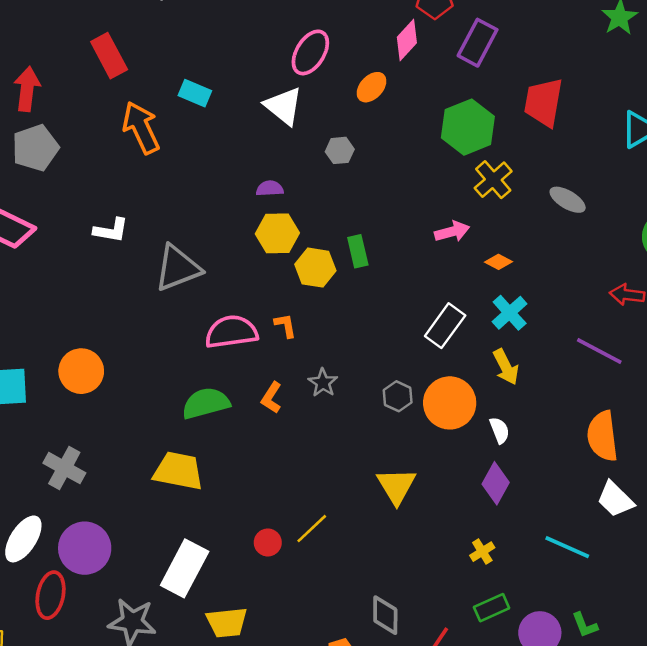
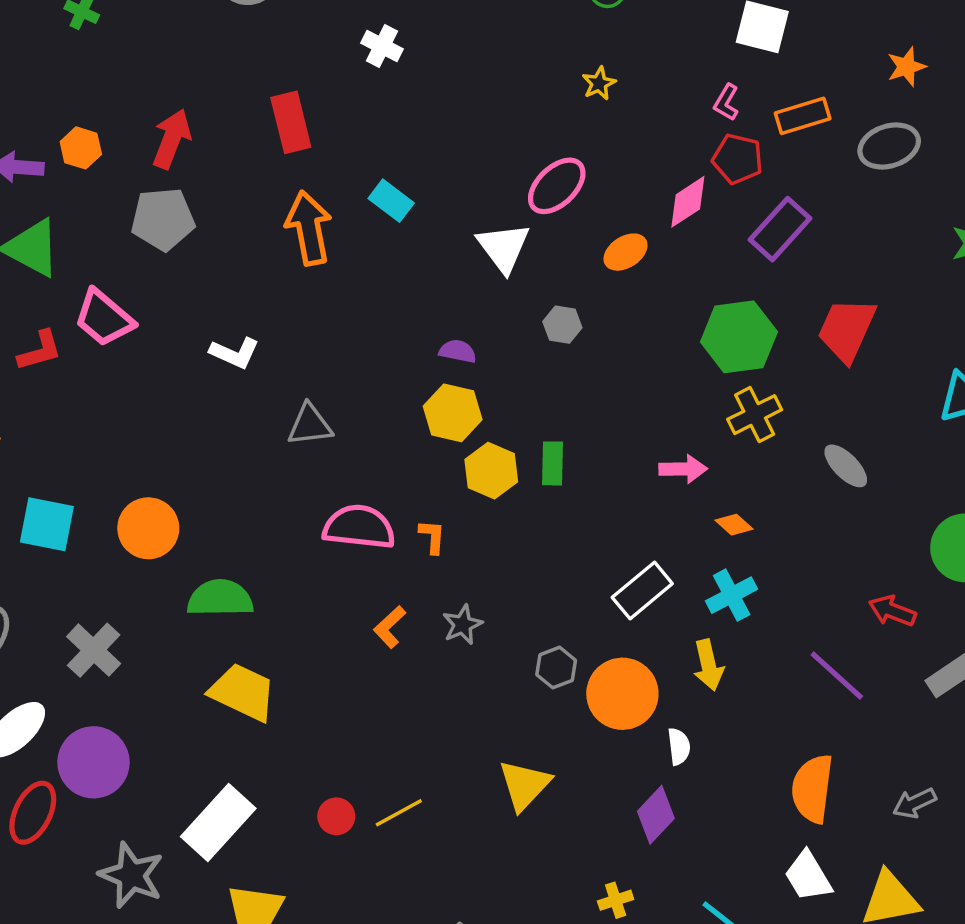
gray triangle: (178, 268) -> (310, 425), size x0.7
green semicircle: (206, 403) -> (220, 598), moved

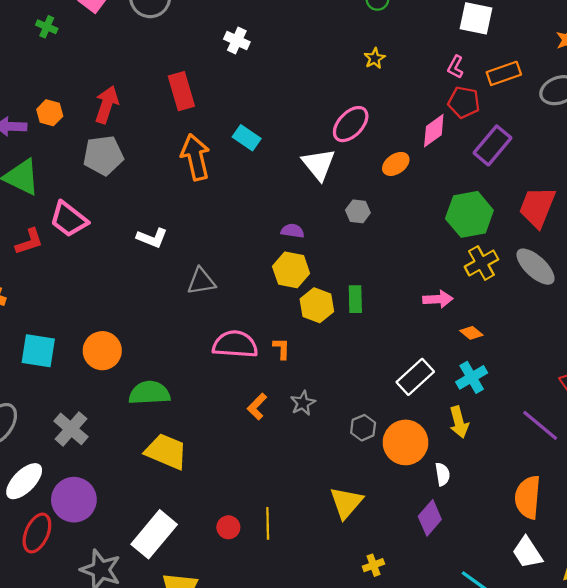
gray ellipse: (846, 466) -> (535, 267), moved, size x1.4
yellow line: (399, 813) -> (268, 523), turned -60
yellow cross: (616, 900) -> (373, 565), moved

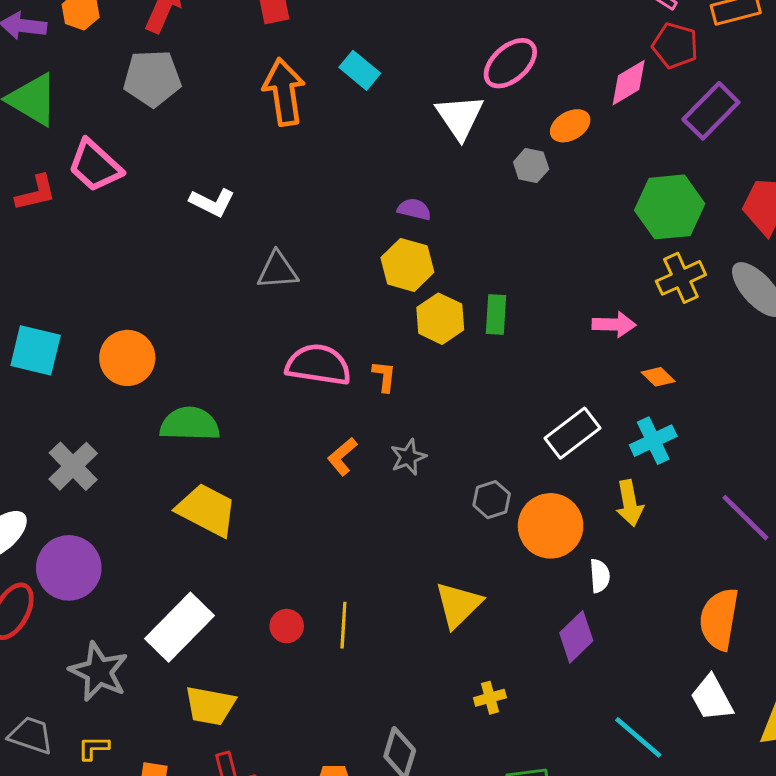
gray hexagon: (358, 211) -> (531, 166), moved

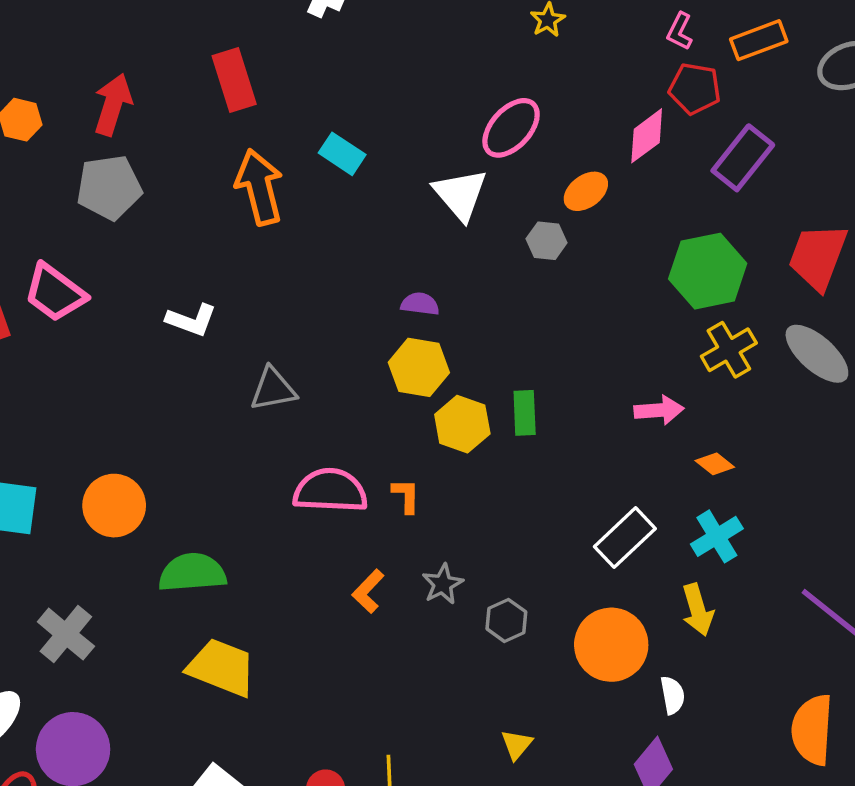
gray hexagon: (492, 500) -> (506, 620), moved
yellow triangle: (458, 605) -> (517, 745), size x0.6

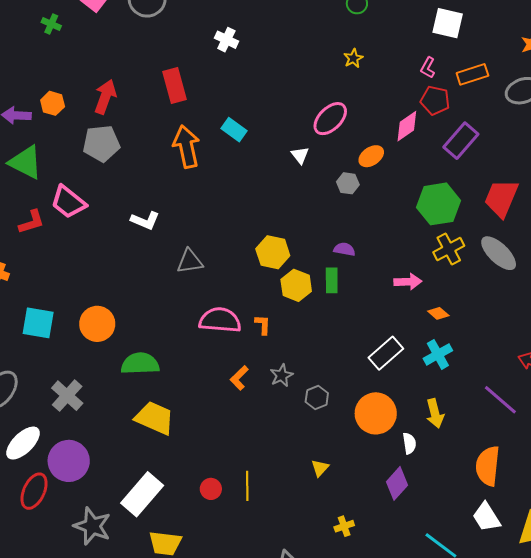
white triangle: (460, 194) -> (300, 155), size x0.6
purple semicircle: (420, 304) -> (344, 249), moved
yellow arrow: (698, 610) -> (435, 413), moved

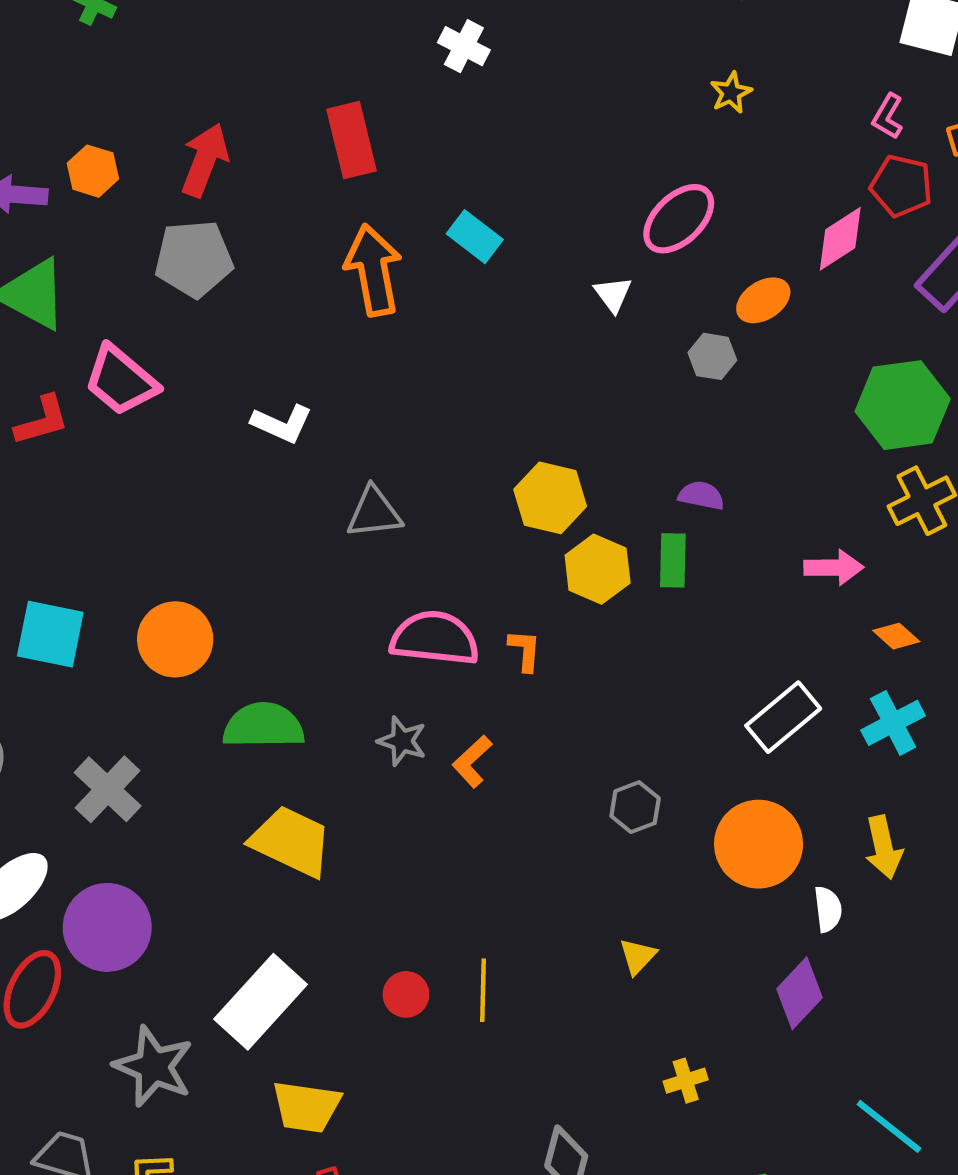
gray star: (282, 375) -> (402, 741), moved, turned -30

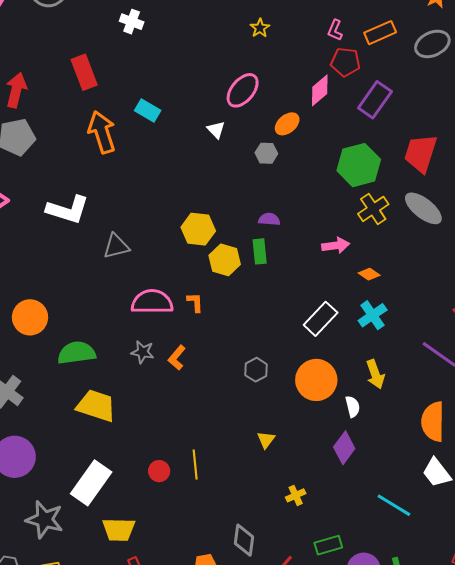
white L-shape: (282, 424) -> (68, 210), size x1.5

